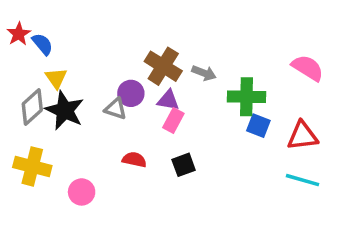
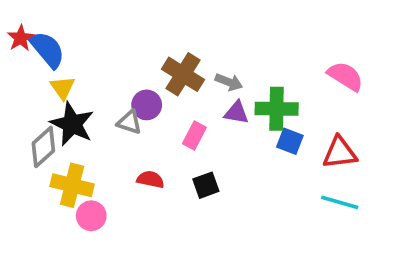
blue semicircle: (42, 44) -> (47, 50), size x1.5
purple triangle: (168, 100) -> (236, 113), moved
gray diamond: (32, 107) -> (43, 147), moved
yellow cross: (32, 166) -> (72, 185), moved

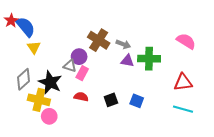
black star: (72, 124) -> (50, 82), moved
pink rectangle: (194, 136) -> (82, 73), moved
blue square: (290, 141) -> (137, 101), moved

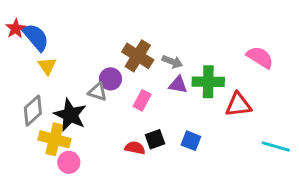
pink rectangle: (82, 73) -> (142, 100), moved
red triangle: (183, 82) -> (238, 105), moved
red semicircle: (81, 97) -> (135, 148), moved
cyan line: (183, 109) -> (276, 146), moved

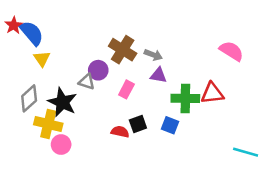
green cross: (208, 82) -> (185, 98), moved
cyan line: (276, 146) -> (246, 152), moved

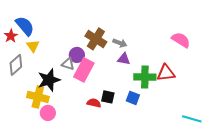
red star: (14, 25) -> (11, 36), moved
pink rectangle: (126, 89) -> (84, 70), moved, size x1.6
gray diamond: (29, 98) -> (16, 65), moved
black star: (62, 102) -> (49, 80), turned 30
black square: (138, 124) -> (108, 97), turned 32

